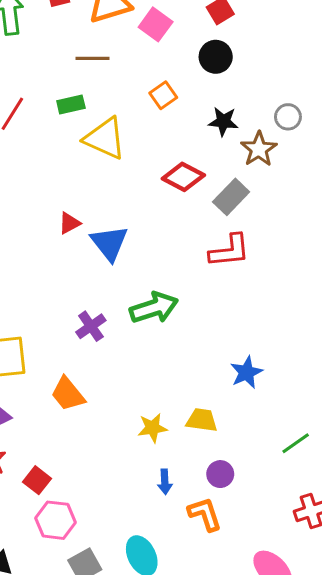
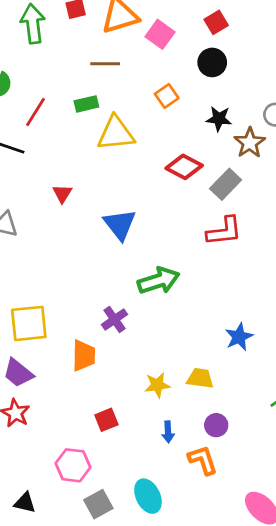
yellow triangle: (105, 138) -> (116, 133), turned -30
red triangle: (69, 223) -> (62, 194), moved, turned -30
purple cross: (91, 326) -> (114, 319), moved
orange trapezoid: (68, 394) -> (84, 356), turned -140
red square: (37, 480) -> (106, 420), moved, turned 30

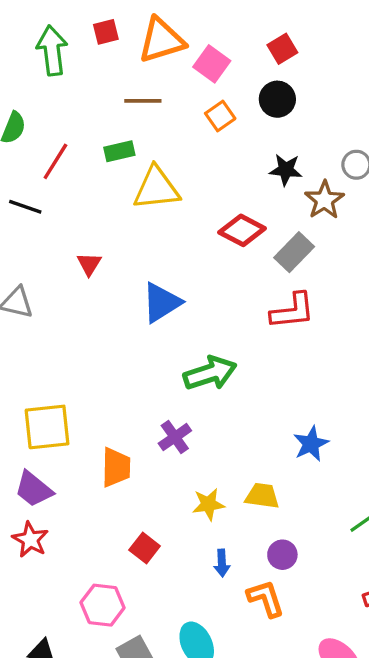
orange square: (167, 96) -> (220, 116), moved
blue triangle: (120, 224) -> (161, 303), turned 36
purple cross: (114, 319) -> (175, 437), moved
red square: (106, 420) -> (145, 548), turned -30

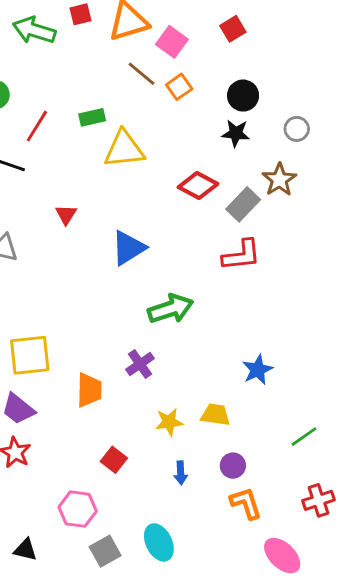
green arrow: (52, 50) -> (34, 30), turned -66
black circle: (277, 99) -> (243, 96), moved
brown line: (143, 101) -> (141, 74), moved, turned 40
brown star: (324, 200) -> (279, 180), moved
orange L-shape: (266, 598) -> (246, 503), moved

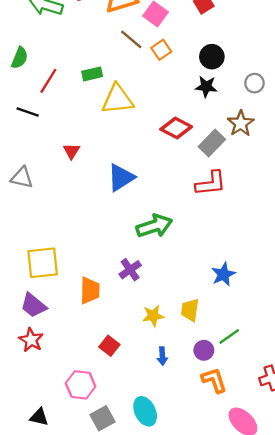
yellow trapezoid: (215, 415) -> (190, 310), turned -90
green line: (304, 437) -> (229, 336), moved

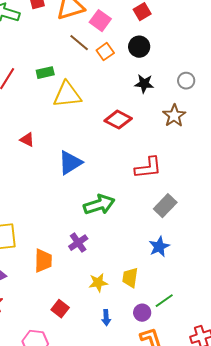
black circle: (212, 57) -> (139, 47), moved
gray rectangle: (212, 143) -> (165, 206), moved
red triangle: (71, 151) -> (27, 140), turned -35

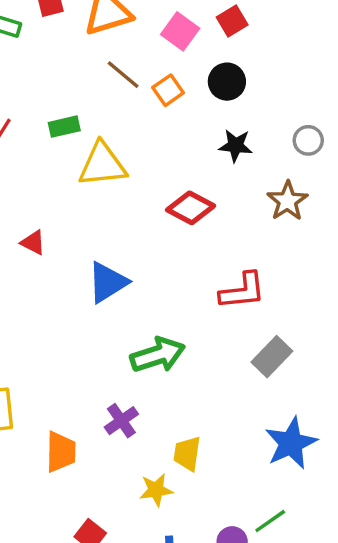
pink square: (100, 21) -> (180, 31), moved
blue star: (159, 247) -> (291, 443), moved, size x1.4
yellow trapezoid: (130, 278) -> (187, 454), moved

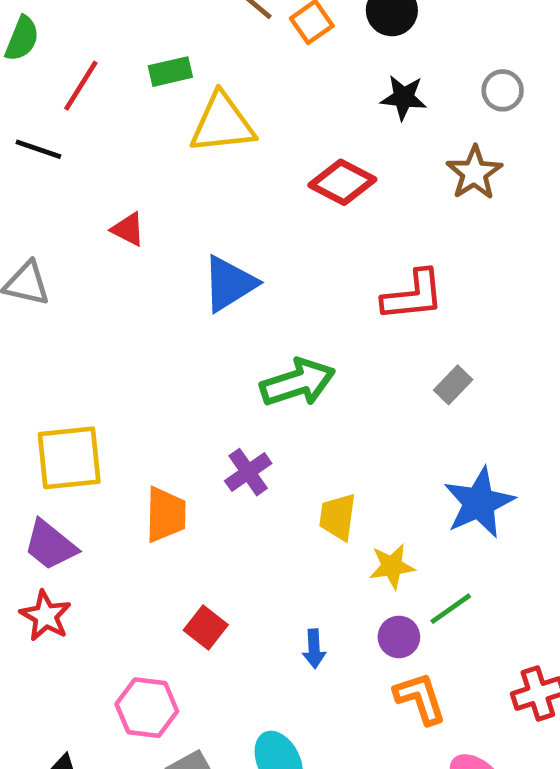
gray rectangle: (272, 357) -> (453, 385), size x0.7
yellow star: (156, 490) -> (392, 566), moved

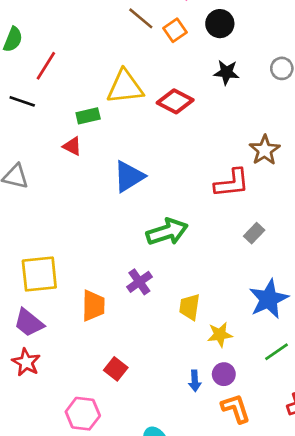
green rectangle: (170, 72) -> (88, 116), moved
brown star: (474, 173) -> (265, 150), moved
red diamond: (342, 182) -> (175, 101), moved
green line: (451, 609) -> (277, 352), moved
blue arrow: (314, 649) -> (195, 381), moved

